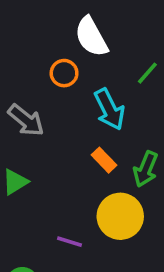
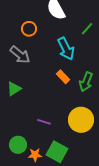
orange circle: (64, 73) -> (29, 29), moved
yellow circle: (120, 216) -> (81, 120), moved

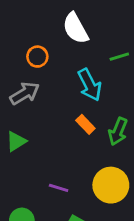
green line: (87, 29) -> (119, 57), turned 32
gray arrow: (20, 55) -> (25, 93), turned -70

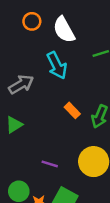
orange circle: (37, 57) -> (32, 21), moved
cyan arrow: (90, 85) -> (57, 65), moved

